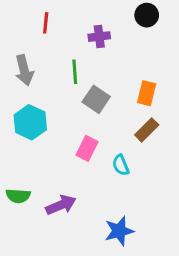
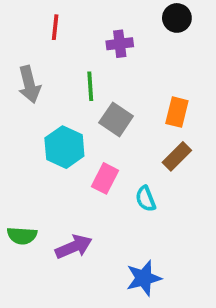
cyan hexagon: (30, 122) -> (64, 147), moved

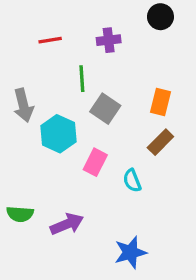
red line: (55, 27) -> (50, 40), moved, turned 75
gray arrow: (29, 84) -> (23, 105), moved

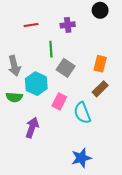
cyan semicircle: (132, 181) -> (82, 113), size x1.5
green semicircle: (20, 214) -> (14, 97), moved
purple arrow: (67, 224) -> (32, 128), moved, turned -48

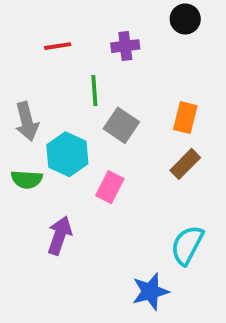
cyan semicircle: (82, 113) -> (187, 245), moved, turned 50

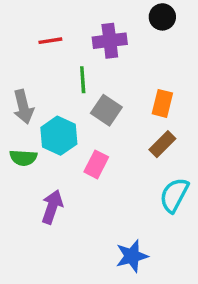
purple cross: (125, 46) -> (110, 41), size x1.4
cyan semicircle: (187, 245) -> (174, 195), moved

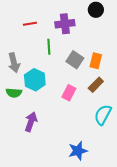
gray square: (106, 110) -> (75, 60), moved
pink rectangle: (96, 164) -> (69, 93), moved

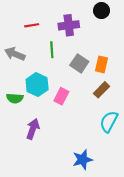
gray arrow: (14, 63) -> (15, 54), moved, turned 126
pink rectangle: (69, 93) -> (61, 96), moved

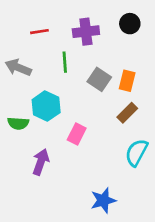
black circle: (102, 11) -> (130, 24), moved
pink rectangle: (61, 96) -> (77, 134), moved

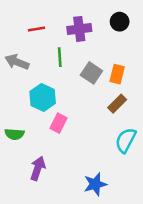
green semicircle: (18, 123) -> (15, 134), moved
pink rectangle: (77, 134) -> (58, 123), moved
purple arrow: (41, 162) -> (38, 168), moved

